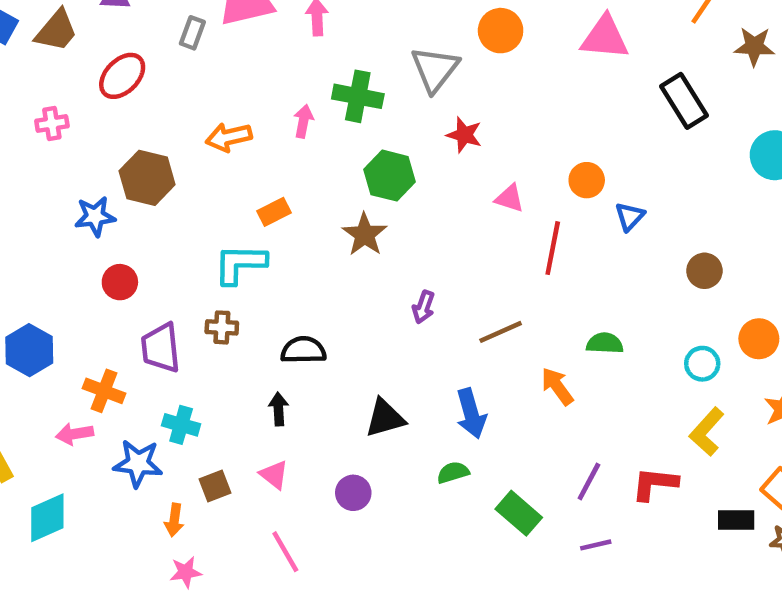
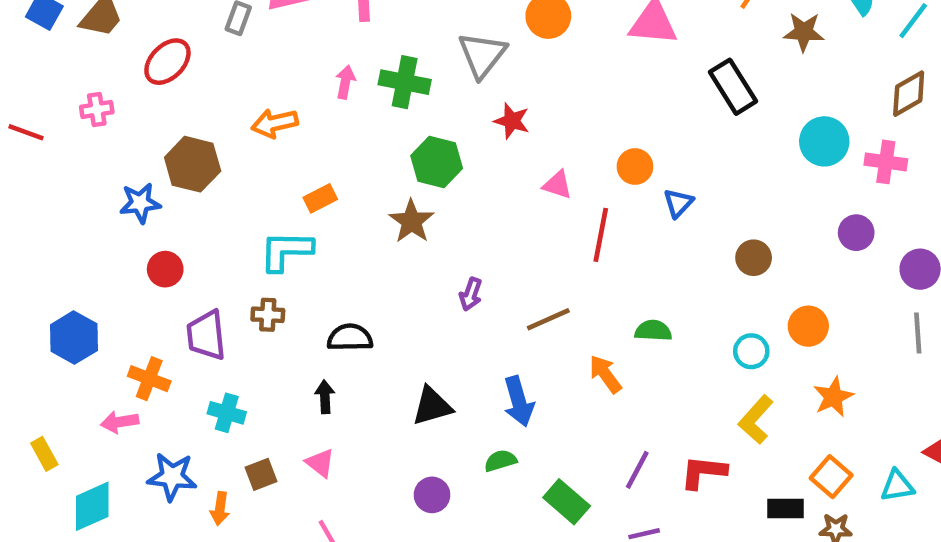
pink arrow: (303, 121) -> (345, 82), moved
blue star: (138, 463) -> (172, 477), moved
purple circle: (353, 493) -> (432, 495), moved

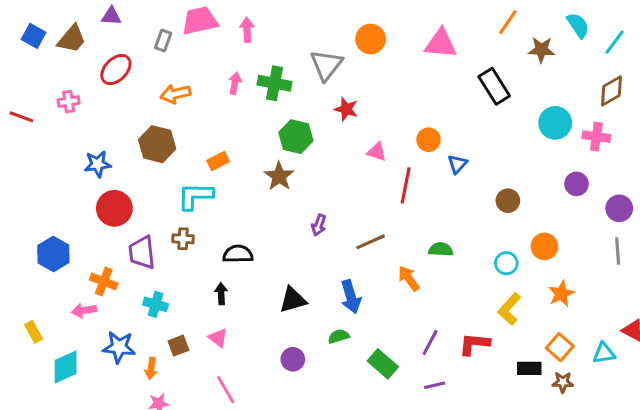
orange arrow: (275, 123) -> (175, 94), moved
brown hexagon: (193, 164) -> (157, 144), moved
red circle: (165, 269) -> (114, 208), size x1.5

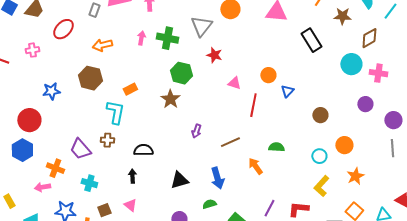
brown diamond: (612, 91) -> (369, 38), moved
cyan L-shape: (195, 196) -> (115, 112), turned 100
red circle: (114, 208) -> (29, 120), moved
purple trapezoid: (142, 253) -> (80, 149), turned -35

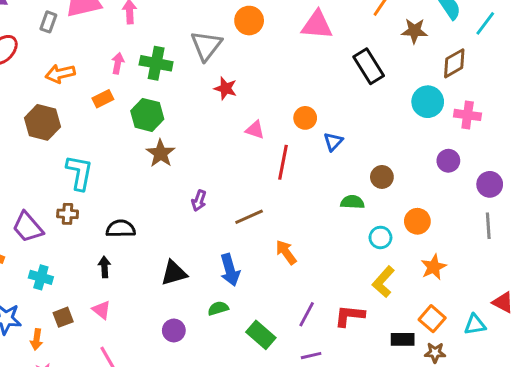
green hexagon: (181, 73) -> (147, 115), moved
orange rectangle: (130, 89) -> (103, 99), moved
green semicircle: (276, 147) -> (352, 202), moved

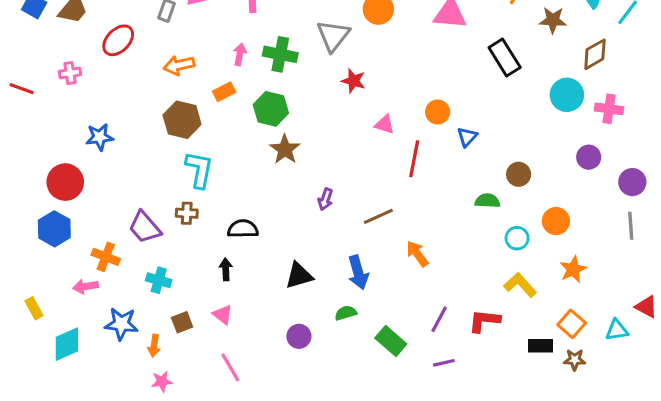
brown hexagon: (42, 122) -> (182, 120), moved
yellow L-shape: (383, 282) -> (520, 285), turned 96

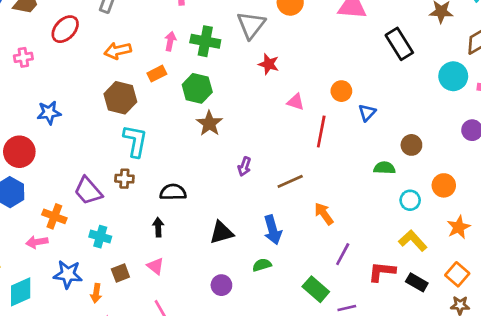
purple line: (439, 319) -> (343, 254), moved
green rectangle: (391, 341) -> (316, 289), moved
black rectangle: (540, 346) -> (417, 282), moved, turned 30

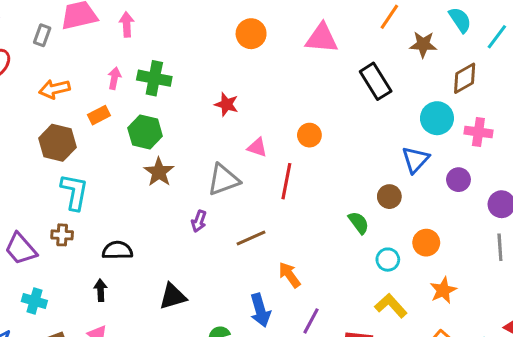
gray triangle: (251, 25) -> (223, 180), moved, turned 32
blue triangle: (367, 113) -> (415, 160), moved, size x1.4
green semicircle: (385, 168) -> (359, 223), turned 50
blue arrow: (273, 230) -> (260, 310), moved

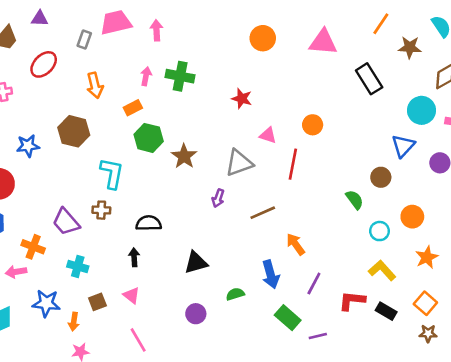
orange arrow: (54, 89) -> (95, 85), turned -90
green hexagon: (145, 132) -> (149, 138), moved
brown hexagon: (57, 143) -> (74, 131), moved

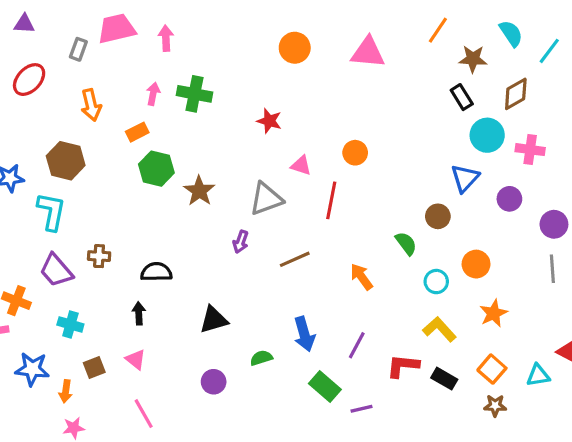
black rectangle: (369, 79) -> (462, 97), moved, size x0.7
cyan L-shape: (112, 173) -> (51, 212), moved
orange arrow: (296, 244) -> (362, 277), moved

